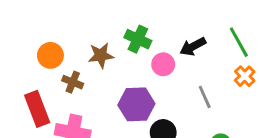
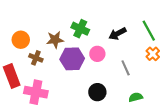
pink circle: (163, 64) -> (97, 54), moved
purple hexagon: (136, 104) -> (72, 59), moved

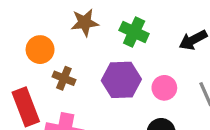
brown star: (55, 40) -> (85, 22), moved
pink circle: (97, 54) -> (164, 88), moved

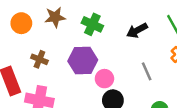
orange circle: (40, 50) -> (21, 23), moved
pink circle: (164, 88) -> (104, 79), moved

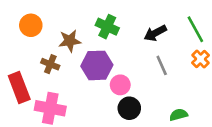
brown star: (55, 17) -> (70, 41), moved
gray line: (147, 71) -> (162, 65), moved

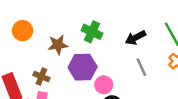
brown cross: (50, 64) -> (41, 77), moved

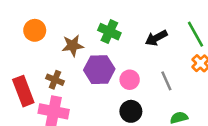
gray line: (141, 67) -> (166, 81), moved
pink circle: (104, 85) -> (130, 80), moved

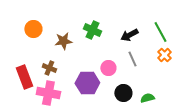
purple hexagon: (99, 70) -> (87, 83), moved
gray line: (166, 81) -> (132, 59), moved
black circle: (131, 111) -> (123, 93), moved

